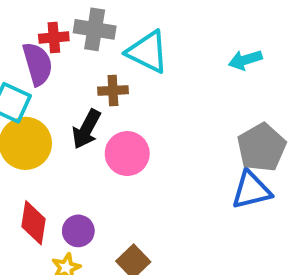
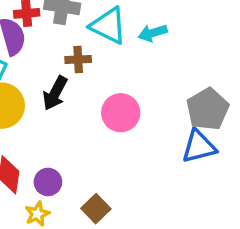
cyan arrow: (245, 60) -> (153, 33), moved
pink circle: (127, 154) -> (121, 113), moved

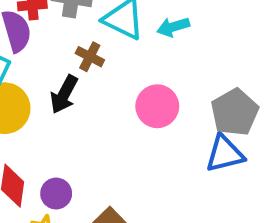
brown cross: (78, 59) -> (90, 57), turned 30
pink circle: (121, 113) -> (157, 106), moved

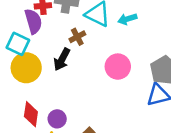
brown cross: (90, 57) -> (77, 37), turned 35

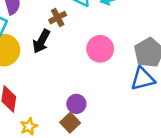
purple circle: (57, 119) -> (76, 104), moved

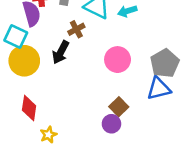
purple circle: (76, 104) -> (111, 124), moved
brown square: (70, 123) -> (119, 107), moved

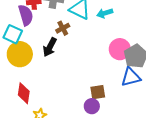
pink circle: (118, 60) -> (120, 49), moved
brown square: (119, 107) -> (98, 92), turned 35

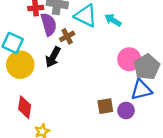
cyan arrow: (105, 13) -> (113, 20), turned 49
purple semicircle: (26, 15) -> (49, 24), moved
purple circle: (92, 106) -> (126, 110), moved

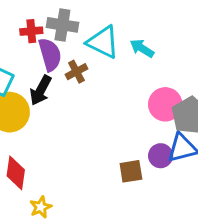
black arrow: (53, 57) -> (41, 90), moved
purple circle: (126, 110) -> (161, 156), moved

